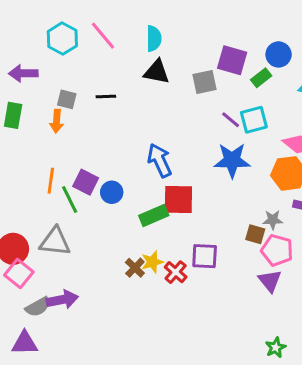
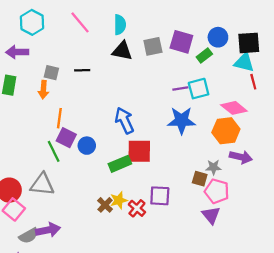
cyan hexagon: (62, 39) -> (32, 22), moved
gray square: (205, 82) -> (153, 46), moved
purple line: (231, 120) -> (180, 89), turned -49
orange line: (51, 181) -> (59, 118), moved

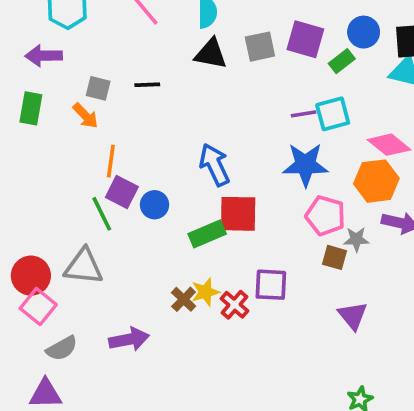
orange arrow: (43, 90) -> (85, 116), turned -48
pink pentagon: (217, 191) -> (325, 216), moved
purple arrow: (48, 230) -> (129, 339), moved

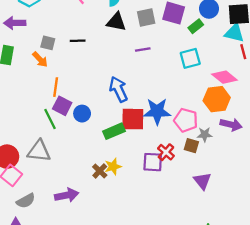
purple line: (304, 114) -> (143, 50), moved
blue star: (305, 165) -> (157, 111), moved
red cross: (235, 305) -> (166, 152), moved

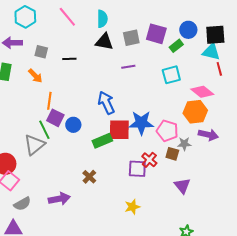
gray square: (48, 43) -> (41, 52), moved
gray triangle: (39, 151) -> (34, 145), moved, turned -45
yellow star: (113, 167) -> (132, 207), moved

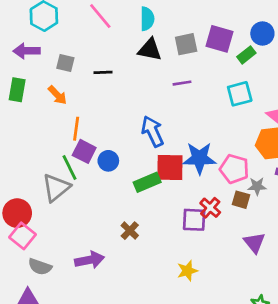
gray semicircle: (22, 204) -> (40, 267), turned 48

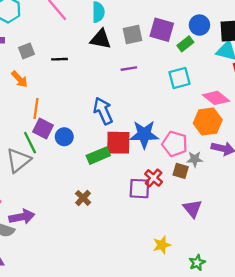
gray square: (65, 63) -> (27, 51), turned -35
purple arrow: (90, 260) -> (22, 217), moved
yellow star: (187, 271) -> (162, 245), moved

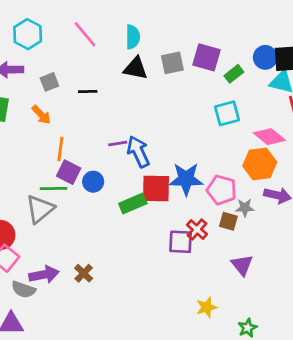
blue circle: (199, 25) -> (265, 57), moved
purple line: (129, 69) -> (118, 143), moved
green line: (30, 143) -> (54, 189), turned -65
brown cross: (83, 198) -> (84, 273), moved

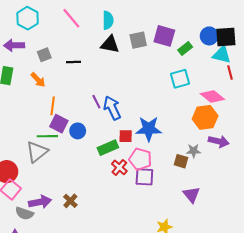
purple line: (118, 143) -> (96, 102), turned 72
red square: (156, 189) -> (126, 136), size x0.6
pink pentagon: (222, 190) -> (140, 159), moved
red cross: (197, 229) -> (119, 167), moved

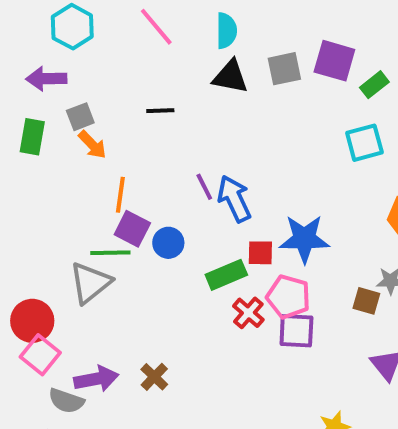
gray square: (44, 55) -> (80, 117), moved

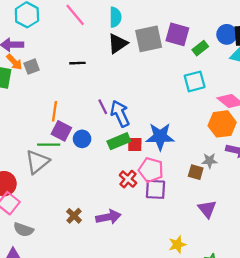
gray square: (284, 69) -> (149, 39), size x1.4
black triangle: (230, 77) -> (118, 44), turned -45
orange arrow: (92, 145) -> (14, 62), moved
green rectangle: (226, 275) -> (119, 141), moved
purple arrow: (96, 379) -> (108, 217), moved

